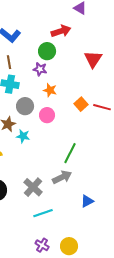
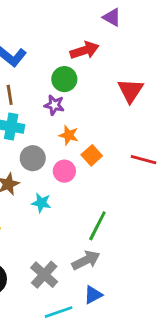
orange square: (81, 104) -> (92, 155), moved
cyan star: (23, 136) -> (41, 203), moved
blue triangle: (87, 201) -> (93, 295), moved

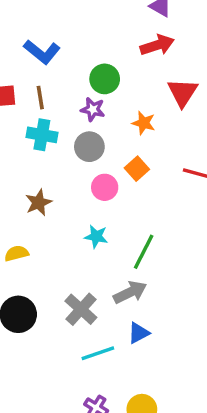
red arrow: (84, 50) -> (157, 45), moved
orange star: (69, 135) -> (144, 123), moved
gray circle: (33, 158) -> (89, 147), moved
cyan star: (41, 203) -> (96, 236), moved

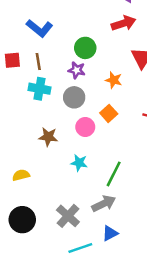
brown star: (39, 203) -> (48, 137), moved, turned 30

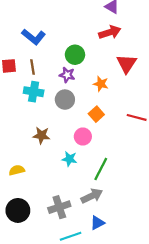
pink circle: (85, 127) -> (83, 137), moved
gray cross: (68, 216) -> (59, 207), turned 30

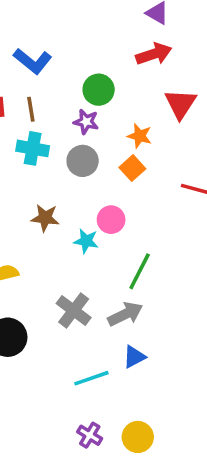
orange square: (96, 114) -> (132, 168), moved
cyan star: (69, 159) -> (86, 241), moved
gray cross: (59, 207) -> (74, 311), moved, turned -35

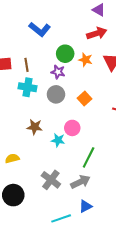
blue L-shape: (33, 61) -> (40, 29), moved
orange star: (140, 136) -> (85, 60), moved

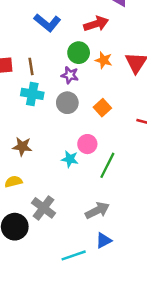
red arrow: (97, 33) -> (96, 24), moved
brown star: (35, 127) -> (22, 147), moved
green line: (89, 157) -> (107, 165), moved
gray cross: (51, 180) -> (44, 208), moved

